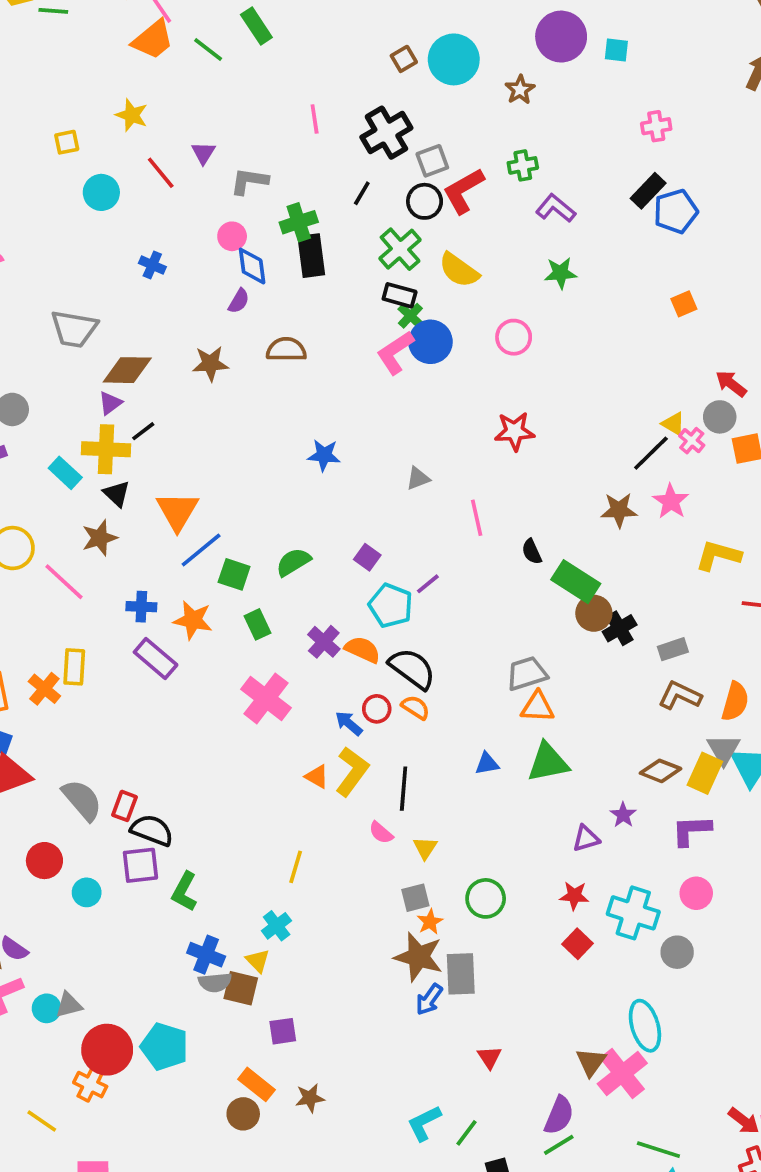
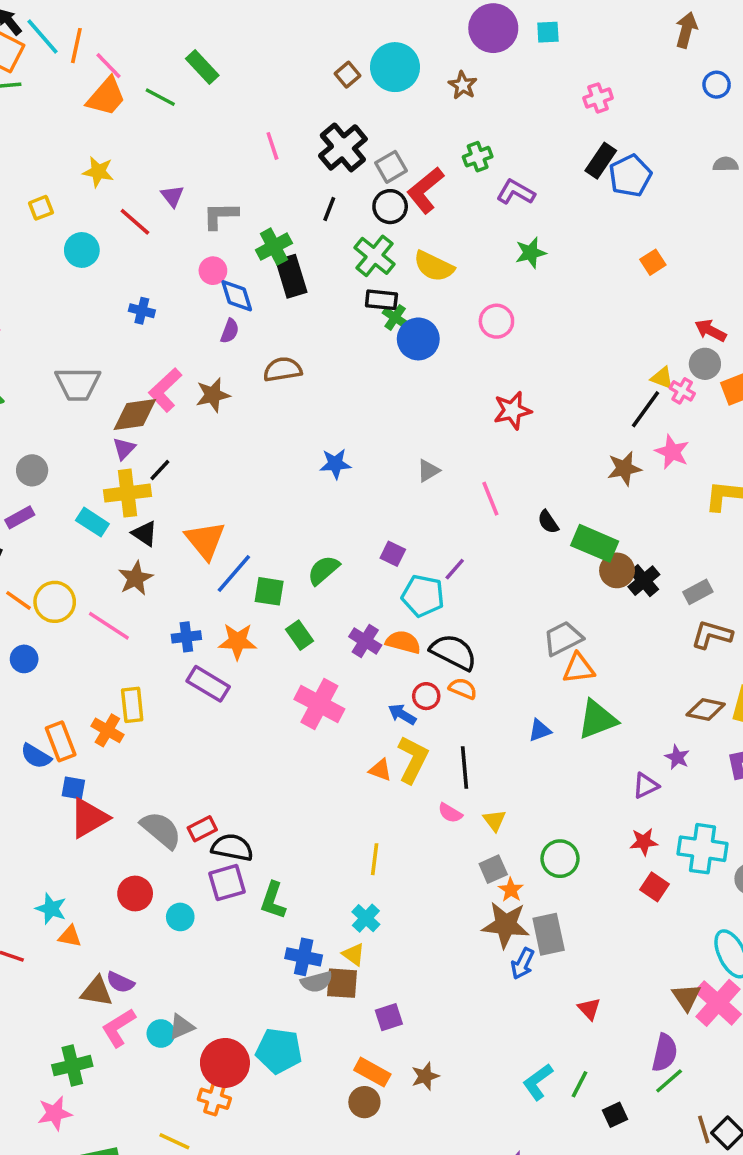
pink L-shape: (395, 353) -> (165, 390), moved
red rectangle: (124, 806) -> (202, 829), turned 52

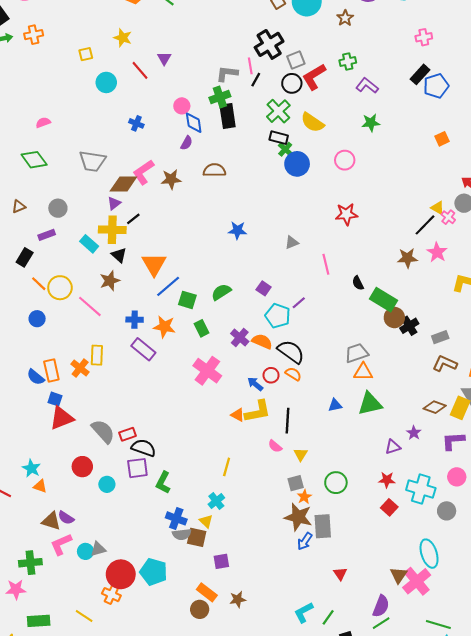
pink line: (272, 146) -> (250, 66), moved
gray L-shape: (220, 215) -> (227, 74), moved
yellow L-shape: (413, 759) -> (258, 411), turned 44

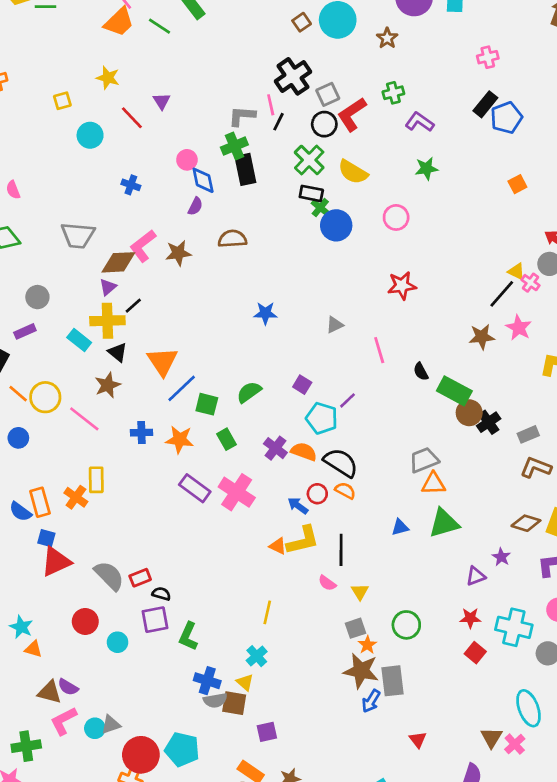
pink semicircle: (43, 122) -> (13, 190), turned -88
purple rectangle: (143, 349) -> (195, 488), moved
black semicircle: (144, 448) -> (161, 594), size x0.6
pink cross: (417, 581) -> (515, 744), size x0.6

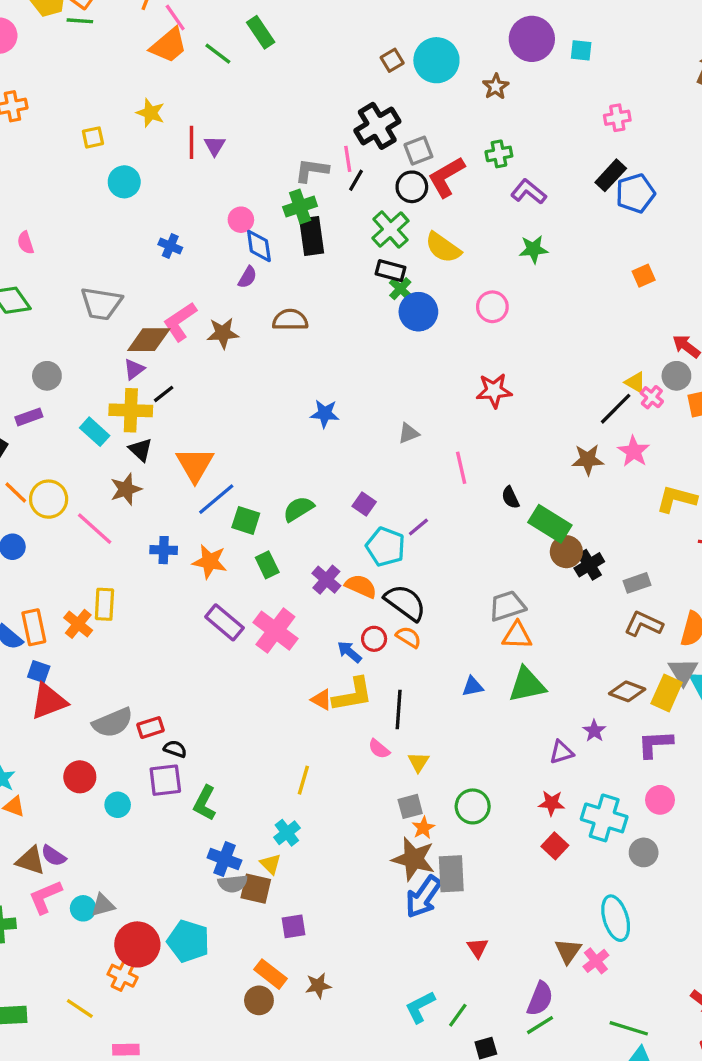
red line: (132, 118) -> (192, 142), moved, turned 40
gray semicircle: (109, 576) -> (113, 723), turned 108
blue arrow: (371, 701) -> (423, 897), size x1.5

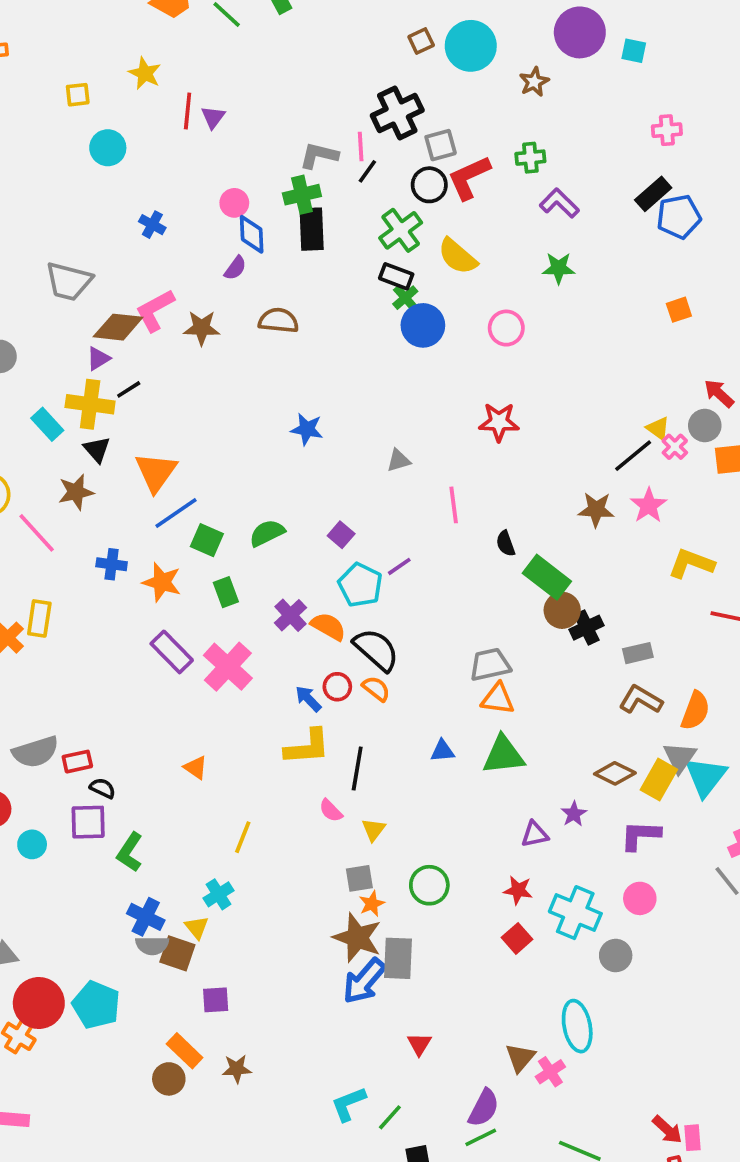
orange triangle: (321, 700) -> (196, 768), moved

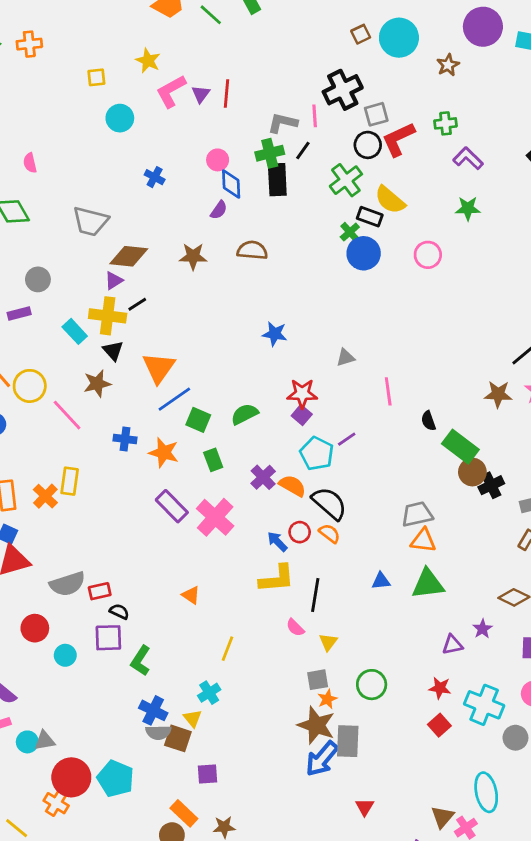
red line: (188, 111) -> (227, 93), moved
black line: (367, 171) -> (303, 150), moved
black rectangle: (396, 276) -> (370, 217), moved
pink L-shape: (155, 310) -> (171, 91), moved
red star: (499, 422) -> (302, 394), moved

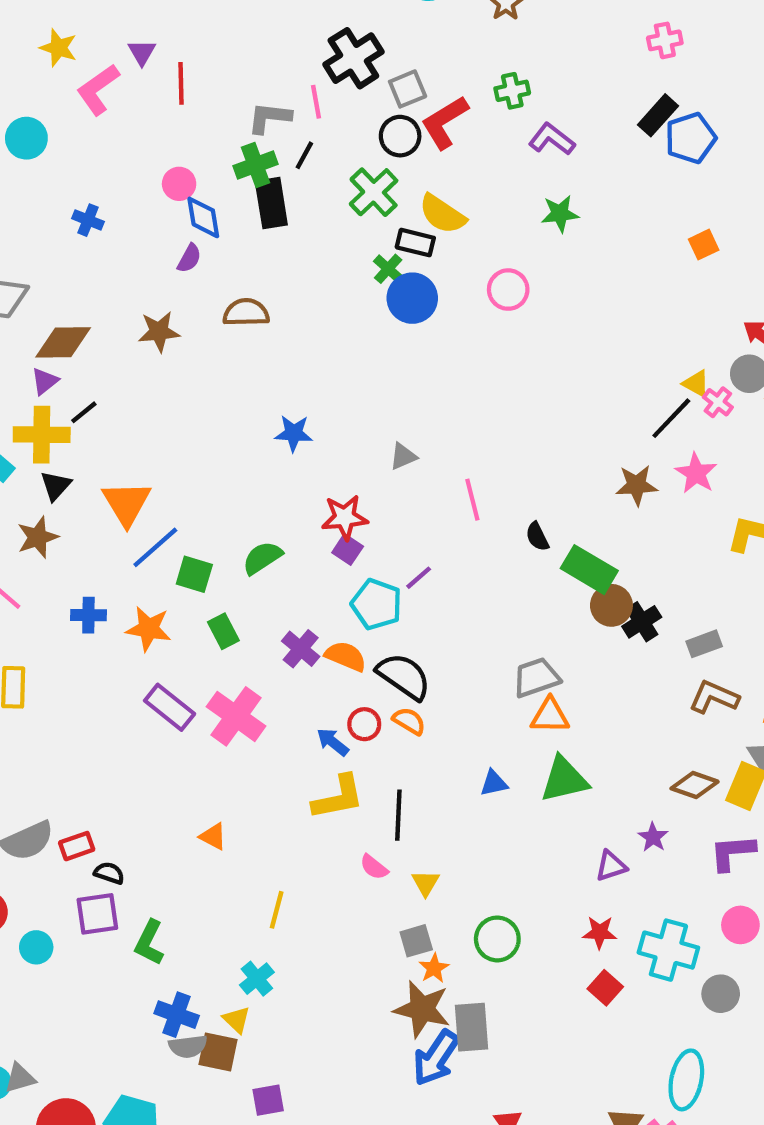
purple triangle: (201, 94) -> (142, 52), moved
black triangle: (113, 351) -> (56, 486), turned 30
cyan ellipse: (486, 792) -> (686, 1080), turned 30

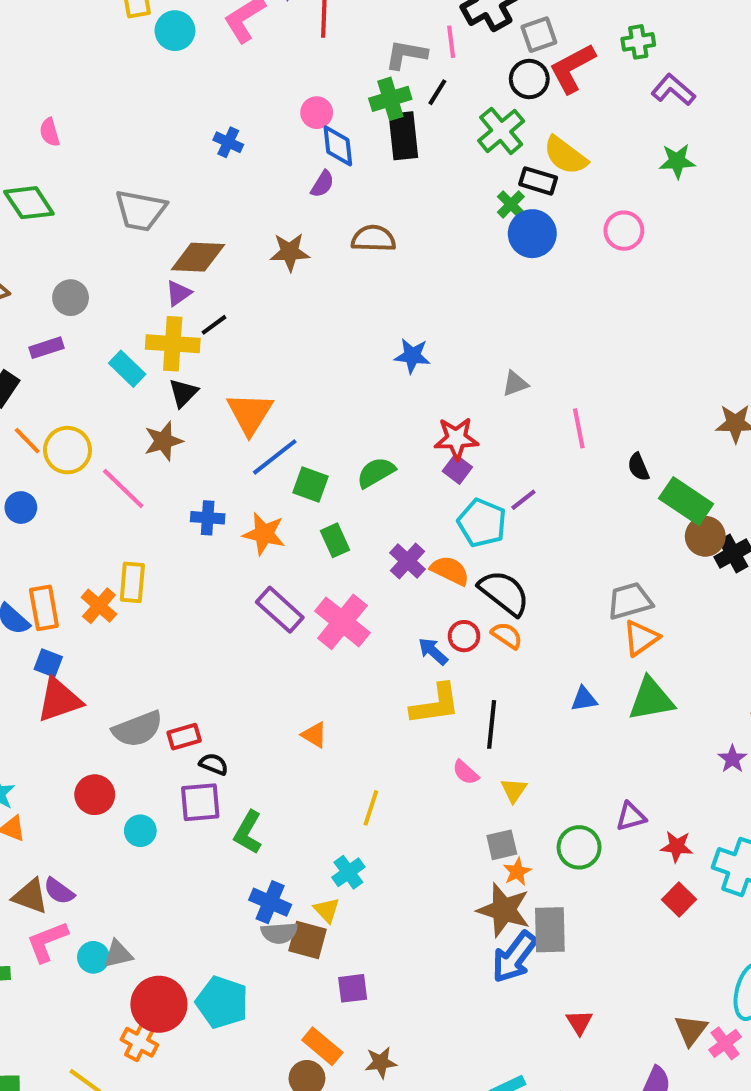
cyan circle: (26, 138) -> (175, 31), moved
orange triangle: (550, 716) -> (641, 638), turned -39
purple triangle: (611, 866) -> (631, 817), moved

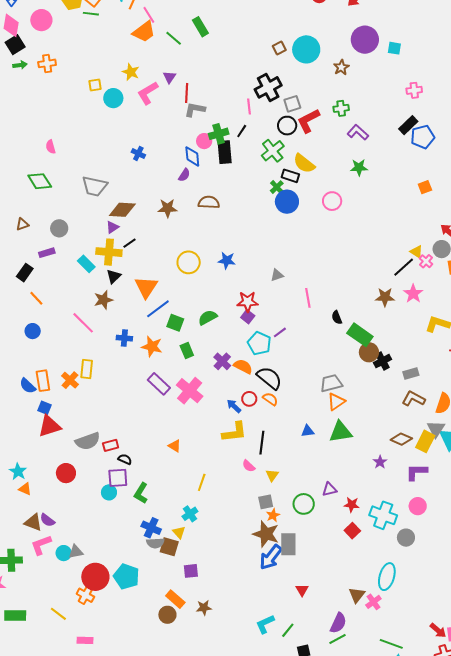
gray L-shape: (406, 55) -> (195, 110), moved
pink circle: (317, 113) -> (204, 141), moved
yellow circle: (68, 450) -> (189, 262), moved
cyan circle: (140, 831) -> (109, 492), moved

